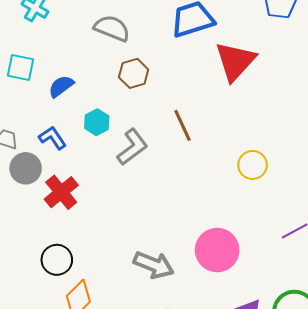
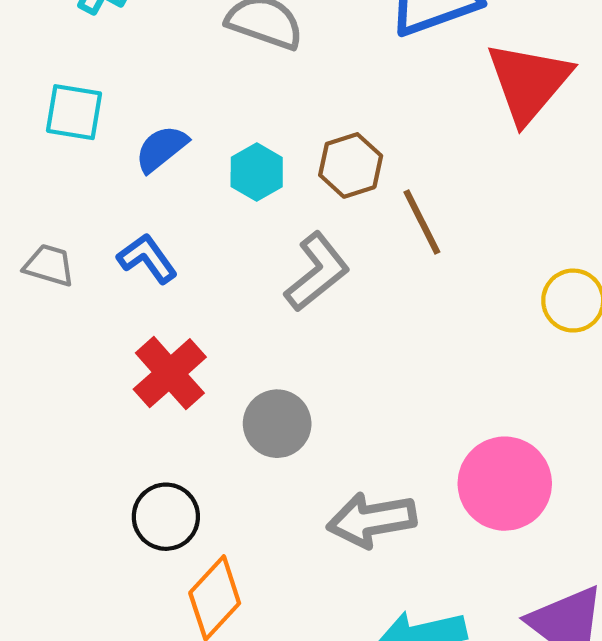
brown hexagon: (134, 73) -> (351, 165), moved
cyan hexagon: (97, 122) -> (257, 172), moved
gray circle: (26, 168) -> (277, 424), moved
gray arrow: (154, 265) -> (372, 520), turned 150

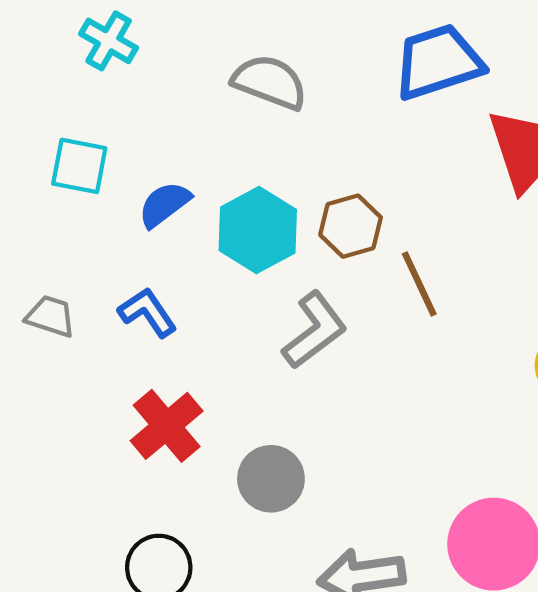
cyan hexagon: (257, 172) -> (258, 230), size x1.5

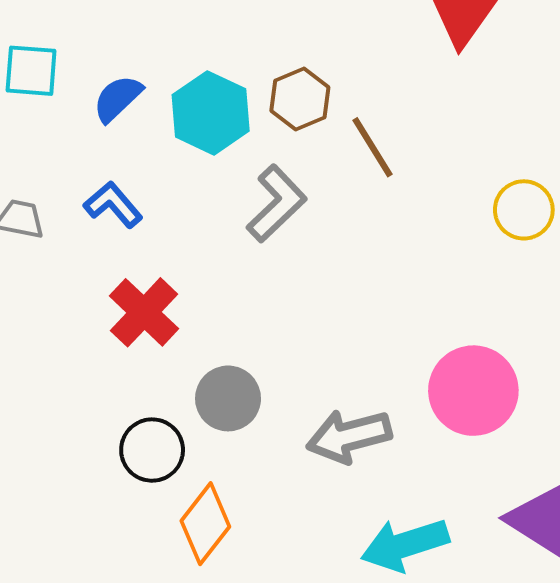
gray circle: (271, 479) -> (228, 398), moved

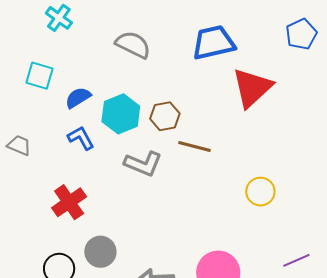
brown line: (373, 147) -> (195, 146), turned -56
gray L-shape: (277, 204) -> (143, 164), turned 54
blue L-shape: (113, 205) -> (81, 138), moved

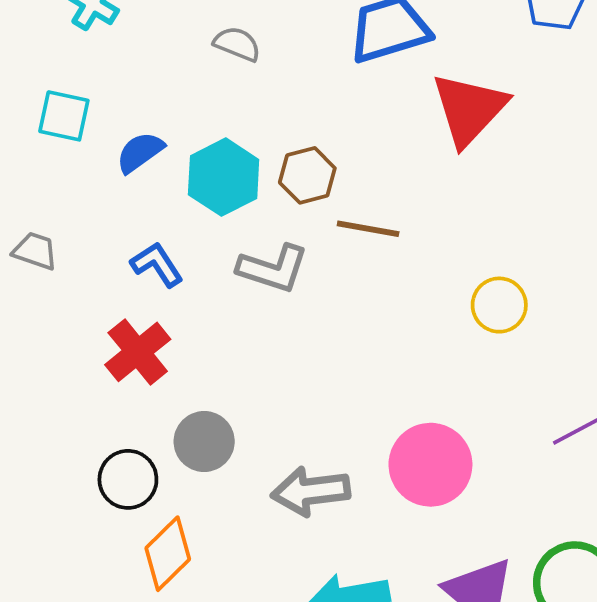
gray semicircle: (133, 45) -> (237, 44), size x0.7
blue L-shape: (81, 138) -> (157, 264), moved

